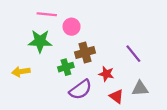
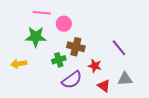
brown cross: (85, 52) -> (76, 47), turned 30

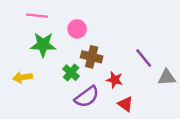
pink line: (42, 13) -> (37, 16), moved
green cross: (59, 60) -> (71, 73), turned -32
gray triangle: (125, 79) -> (167, 77), moved

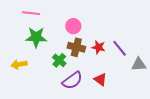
pink circle: (77, 29) -> (73, 26), moved
red star: (115, 80) -> (98, 47), moved
red triangle: (126, 104) -> (100, 79), moved

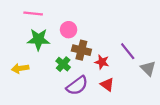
pink circle: (73, 26) -> (69, 30), moved
red star: (98, 47) -> (102, 62), moved
gray triangle: (139, 64) -> (148, 68), turned 49

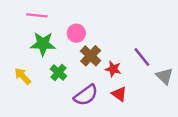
brown cross: (81, 50) -> (91, 56), turned 30
green cross: (63, 64) -> (58, 73), moved
yellow arrow: (20, 68) -> (23, 76), turned 56

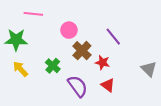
green star: (43, 44) -> (16, 40), moved
purple line: (142, 57) -> (113, 37), moved
purple semicircle: (86, 95) -> (78, 86), turned -90

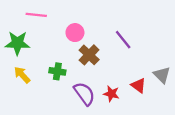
red star: (102, 62) -> (111, 94), moved
green cross: (53, 66) -> (57, 71), turned -32
red triangle: (108, 85) -> (138, 85), moved

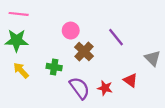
pink line: (36, 15) -> (19, 14), moved
gray triangle: (162, 75) -> (153, 58), moved

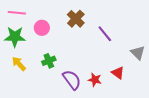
pink circle: (71, 31) -> (42, 28), moved
brown cross: (84, 52) -> (76, 19), moved
green cross: (54, 67) -> (49, 61), turned -32

